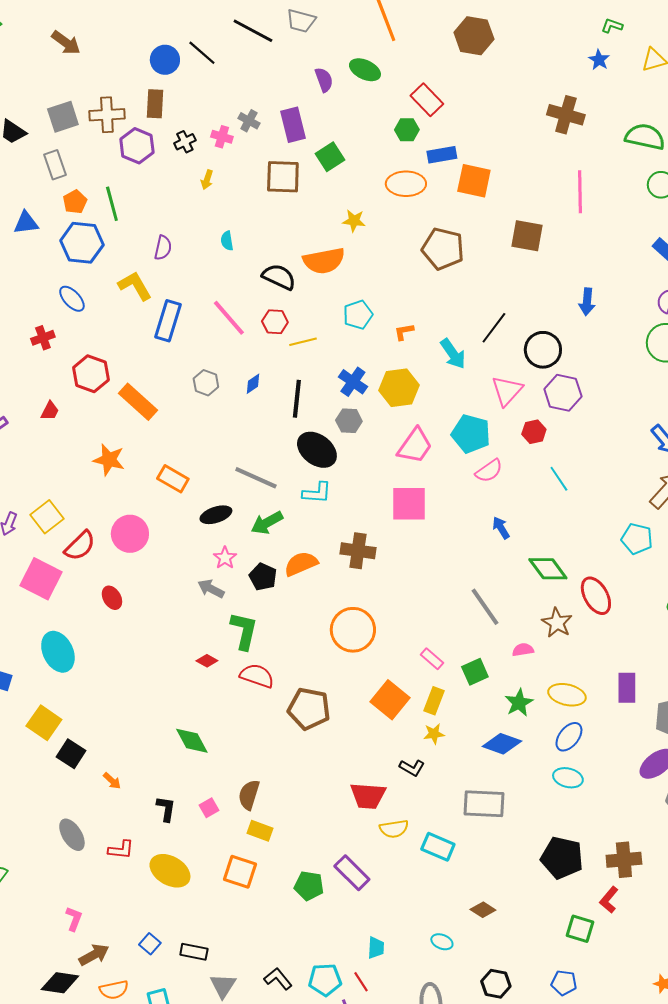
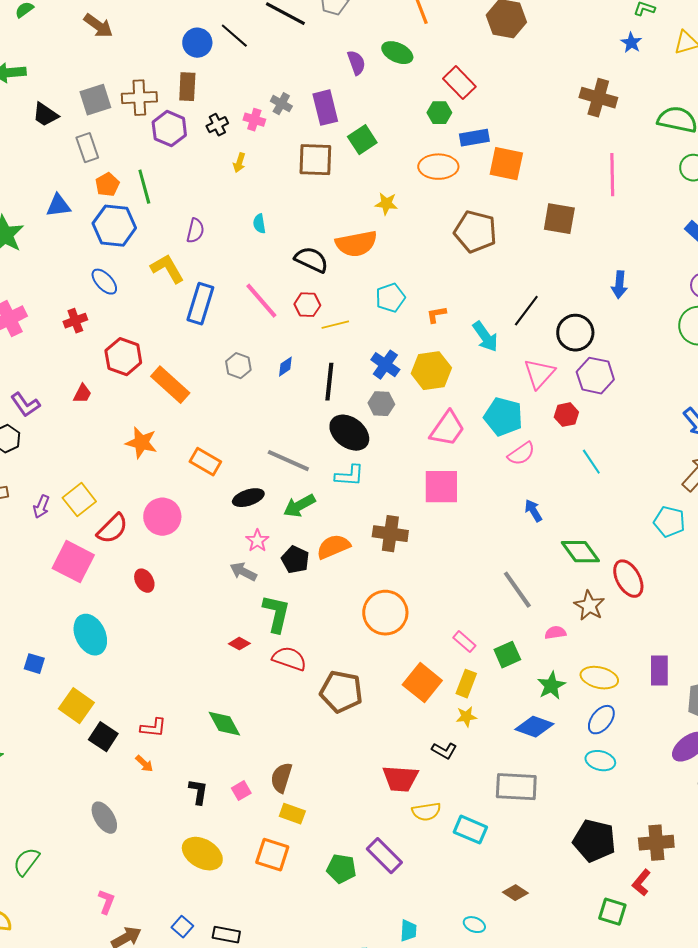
red L-shape: (121, 850) -> (153, 728), moved

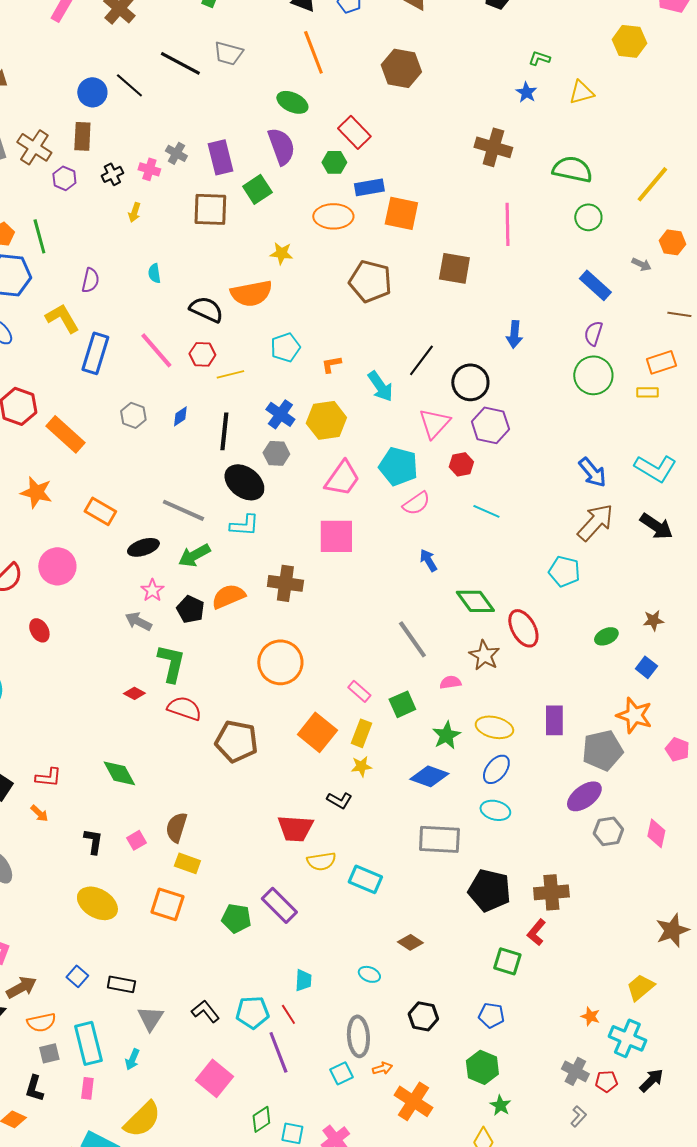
purple semicircle: (356, 63) -> (281, 146), moved, size x1.5
brown cross: (139, 98) -> (34, 147), turned 36
purple hexagon: (169, 129) -> (64, 178), size x0.7
cyan line: (591, 462) -> (486, 511), turned -32
gray rectangle: (516, 787) -> (439, 839), moved

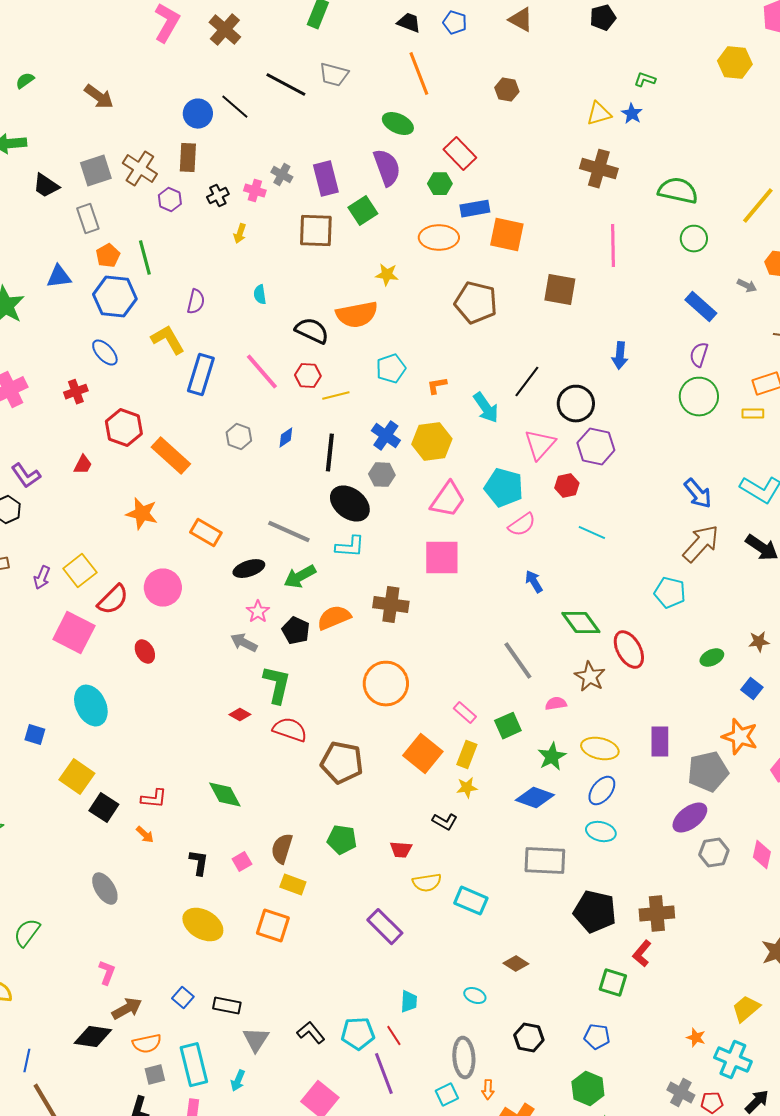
brown hexagon: (401, 68) -> (507, 90), size x0.6
yellow triangle: (581, 92) -> (599, 114), moved
red trapezoid: (295, 828) -> (401, 850), size x0.6
green pentagon: (236, 918) -> (342, 840), moved
orange arrow: (382, 1068) -> (488, 1090), turned 108

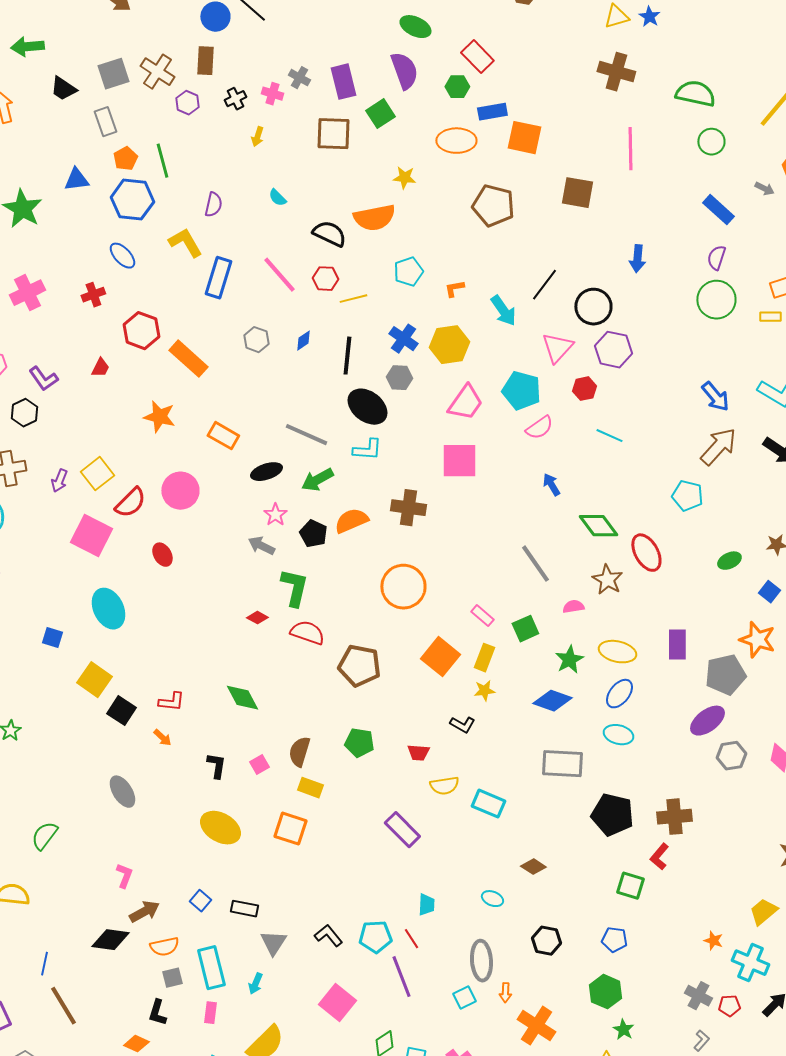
cyan semicircle: (260, 295) -> (277, 198), turned -36

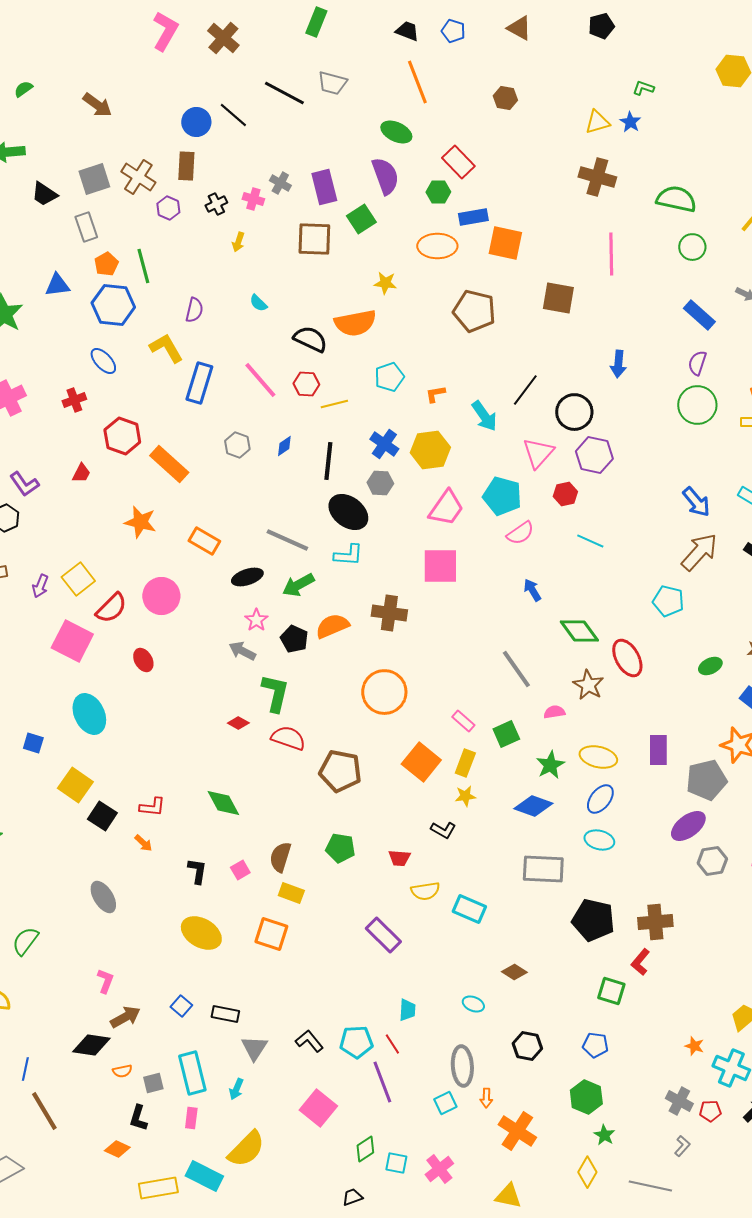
orange semicircle: (164, 947) -> (122, 1071), moved, size x0.7

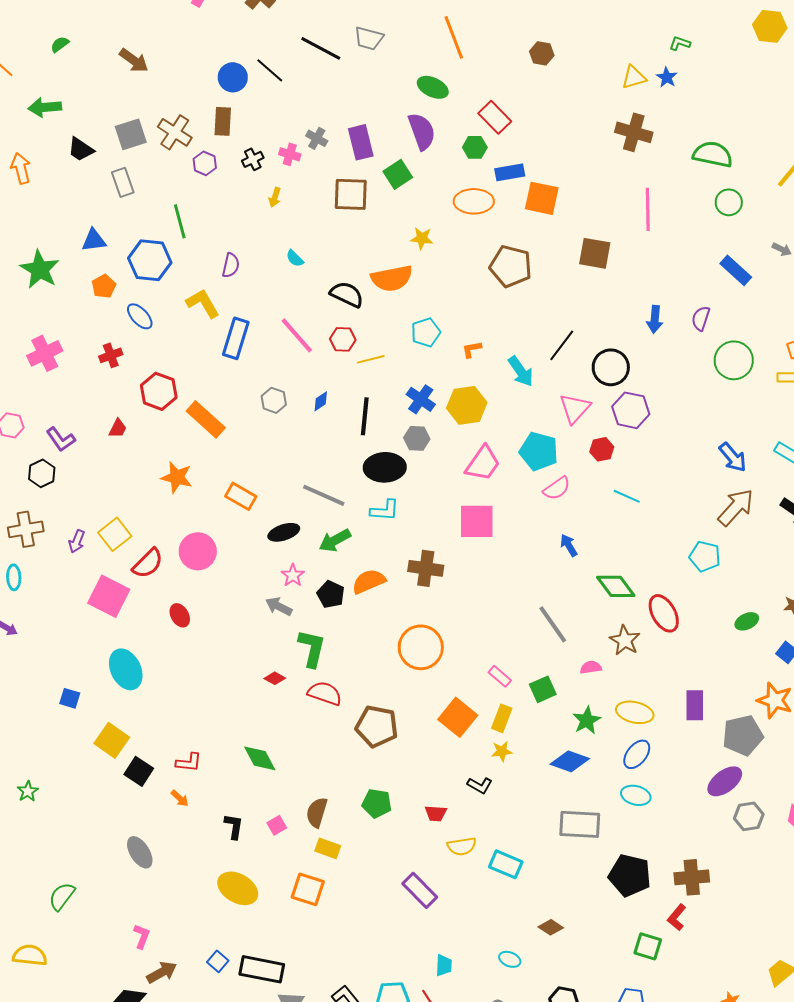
orange pentagon: (106, 264) -> (104, 286), moved
purple semicircle: (697, 363) -> (701, 318), moved
black ellipse: (348, 512) -> (385, 467), turned -39
black rectangle: (225, 1014) -> (262, 969), size x1.6

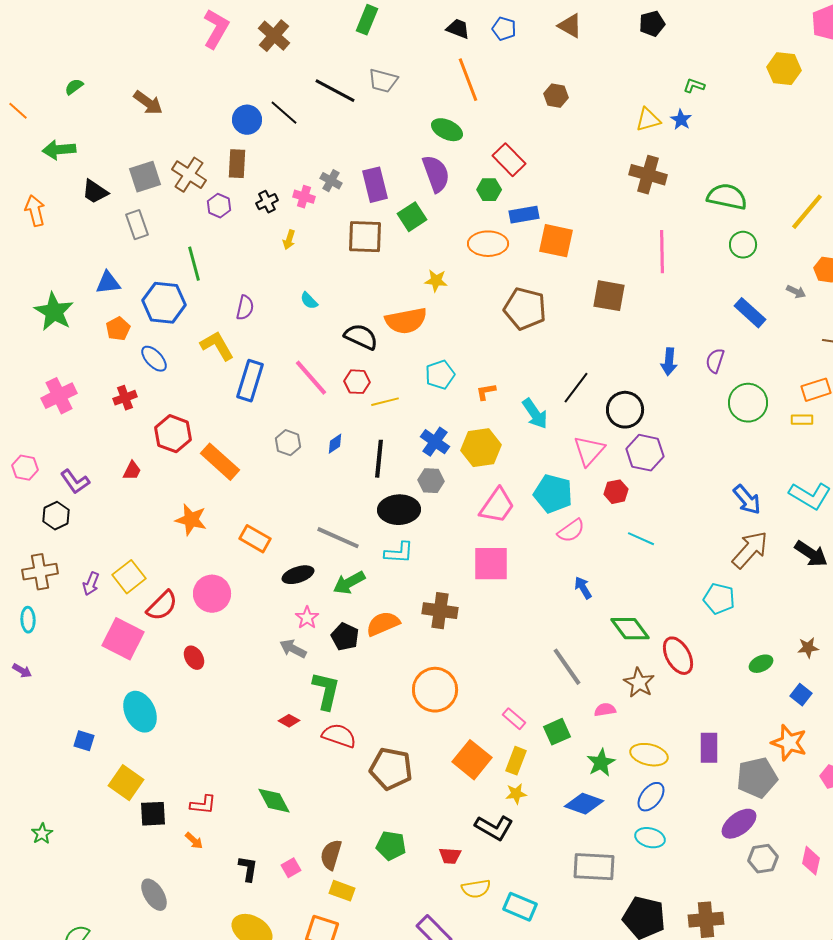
black square: (139, 771) -> (153, 814), turned -36
black L-shape: (480, 785) -> (494, 828), size x1.5

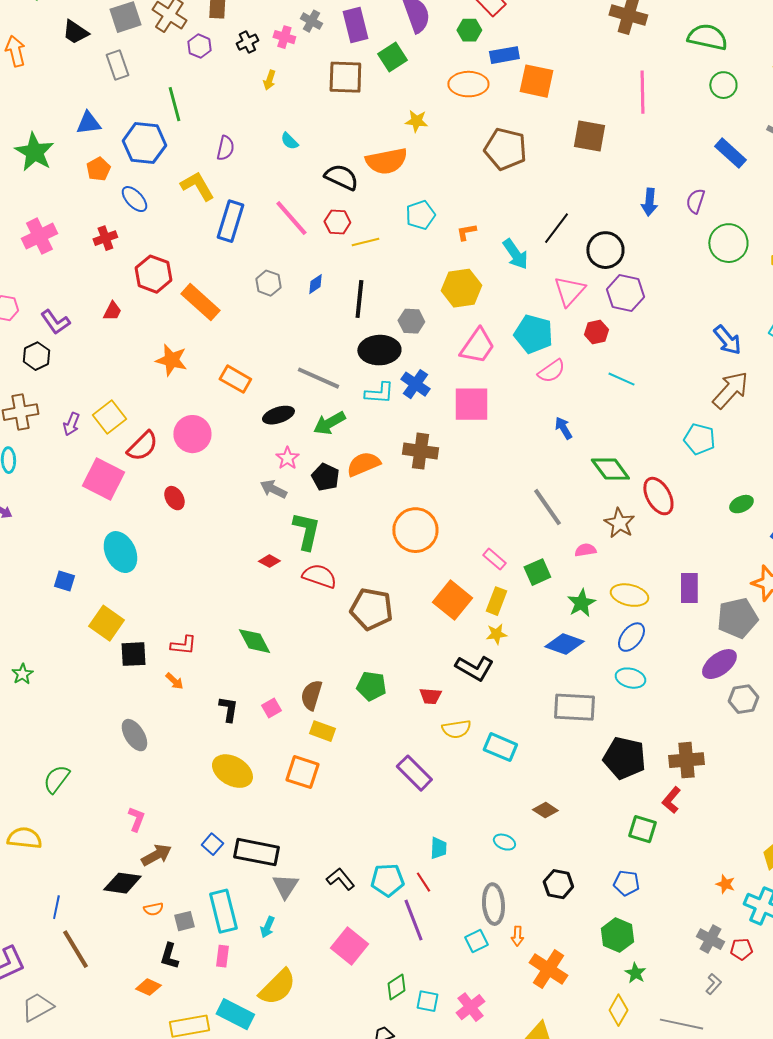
blue cross: (435, 442) -> (415, 384), moved

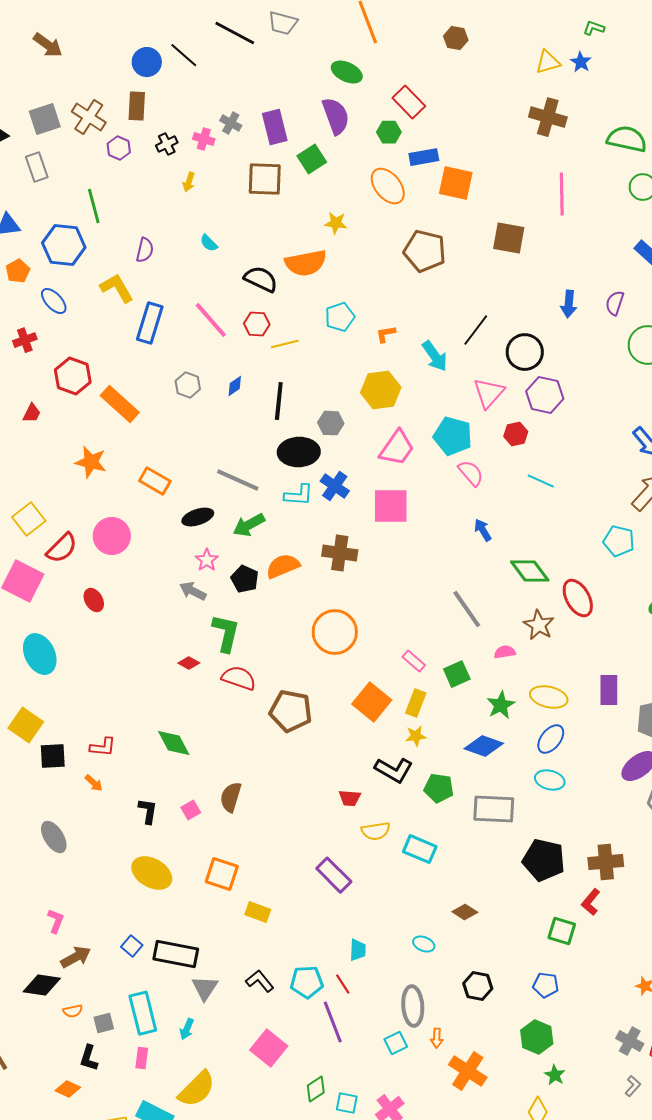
orange ellipse: (468, 84) -> (388, 186), turned 51
pink semicircle: (551, 371) -> (471, 473), turned -96
green pentagon: (371, 686) -> (439, 788), moved
yellow rectangle: (322, 731) -> (258, 912), moved

